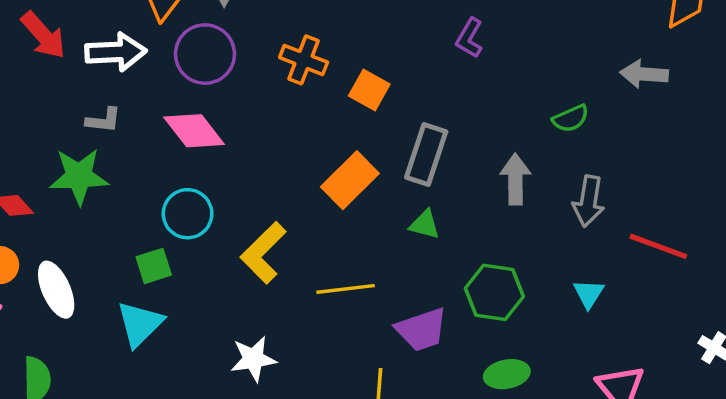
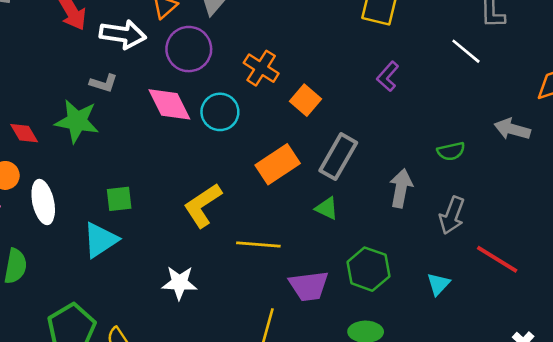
cyan circle: (188, 214) -> (220, 112), moved

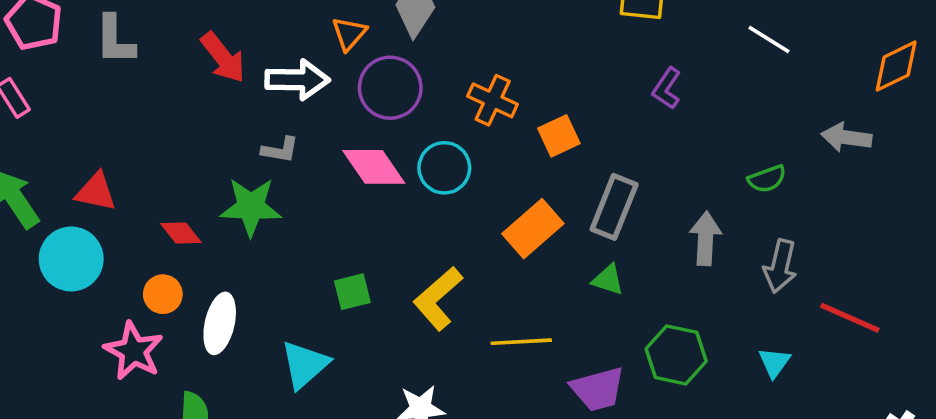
orange square: (305, 100) -> (559, 136), turned 32
green square: (119, 199) -> (352, 292), moved
white ellipse: (43, 202) -> (220, 323), turned 33

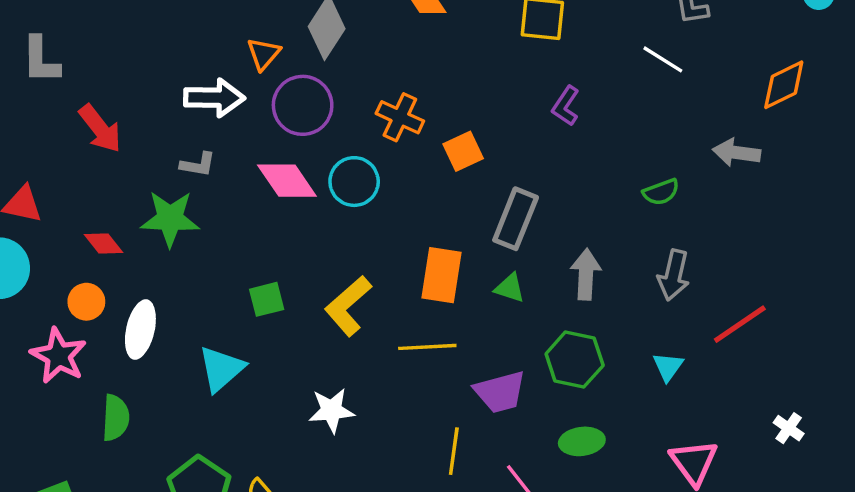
red arrow: (223, 57) -> (100, 129), moved
orange rectangle: (533, 229) -> (442, 275), moved, turned -40
gray arrow: (705, 238) -> (586, 274), moved
red line: (850, 318) -> (740, 324), turned -58

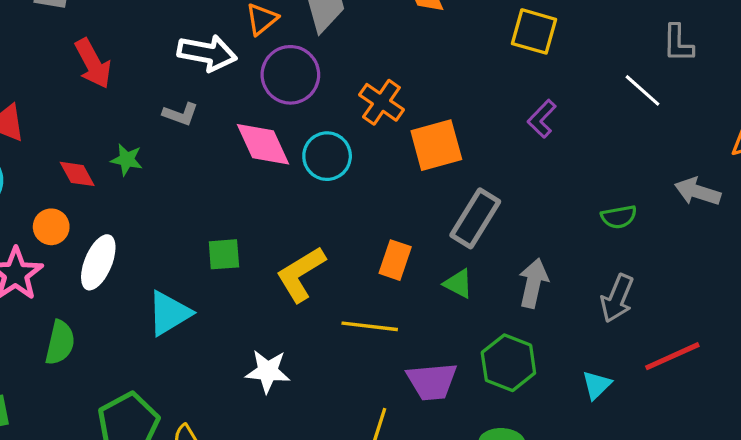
orange square: (463, 151) -> (436, 145), size x1.4
green star: (170, 219) -> (127, 160), moved, size x0.6
orange rectangle: (442, 275) -> (395, 260), size x0.7

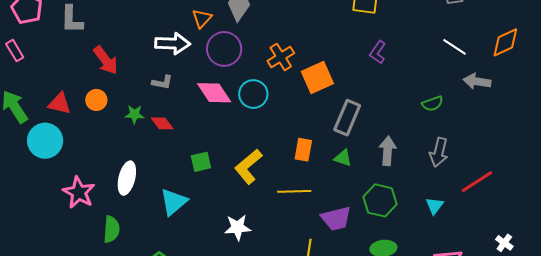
white line: (643, 90) -> (455, 47), moved
orange cross: (381, 102) -> (281, 57), turned 32
red diamond: (77, 174) -> (162, 123), moved
orange circle: (51, 227) -> (96, 100), moved

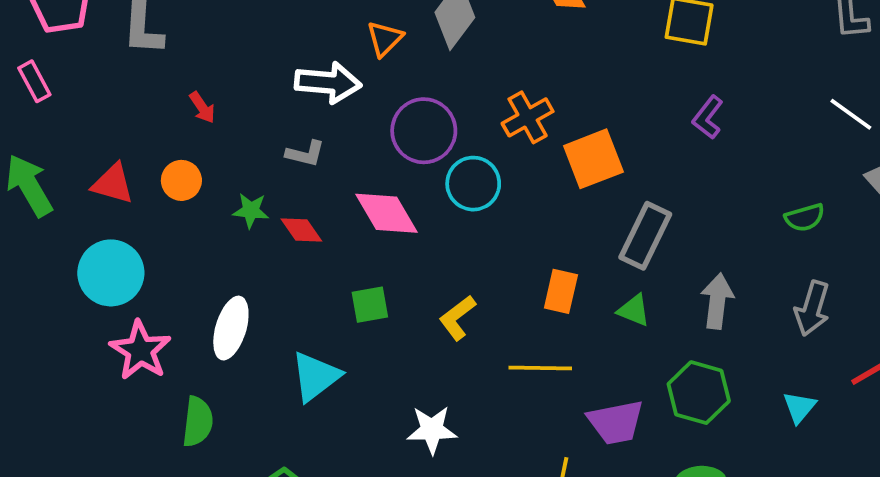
purple circle: (224, 49) -> (424, 131), moved
red arrow: (106, 60) -> (202, 107), size x0.6
pink diamond: (214, 93) -> (386, 213), moved
cyan circle: (45, 141) -> (111, 273), moved
yellow L-shape: (248, 167) -> (457, 318), size x0.7

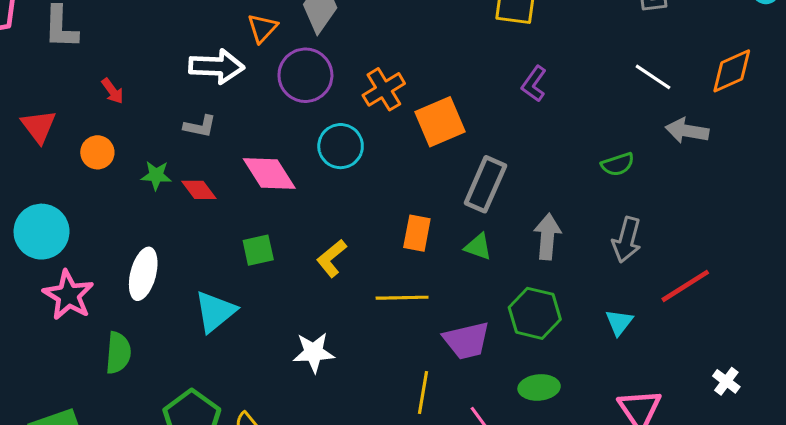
purple circle: (424, 131) -> (305, 75), moved
red triangle: (113, 184) -> (39, 126), moved, turned 39

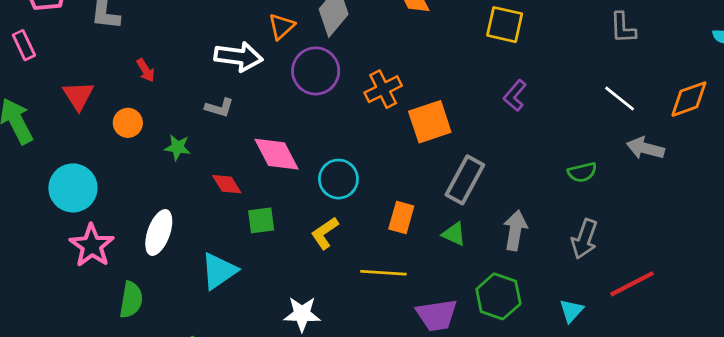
cyan circle: (341, 146) -> (338, 179), moved
red diamond: (199, 190) -> (227, 184), moved

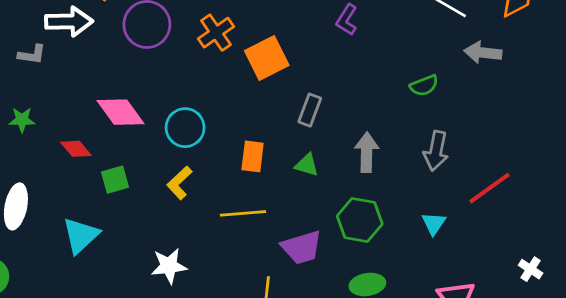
gray L-shape: (219, 108) -> (32, 55), moved
gray rectangle: (465, 180) -> (310, 110), size x0.7

